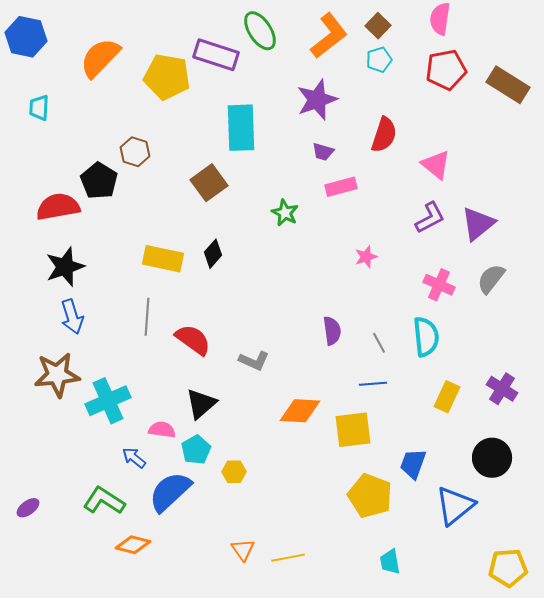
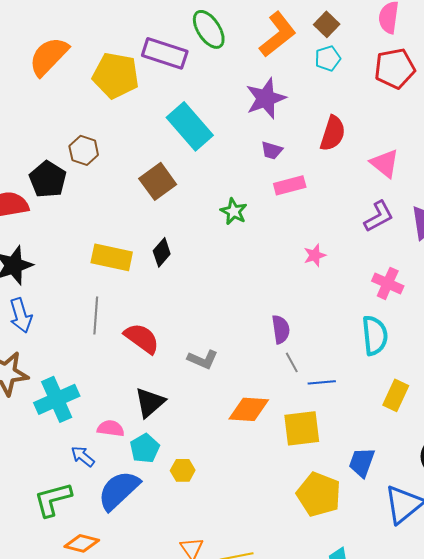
cyan rectangle: (241, 128) -> (190, 126), turned -39
gray line: (379, 343) -> (292, 362), moved
green L-shape: (104, 501) -> (53, 499), turned -48

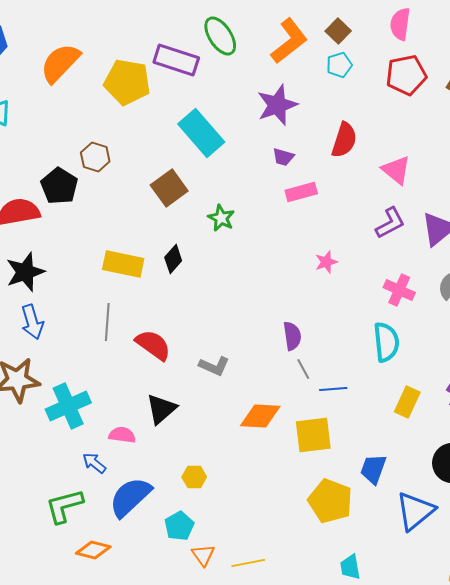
green star: (234, 211) -> (221, 218), moved
cyan pentagon: (145, 448) -> (179, 526), moved

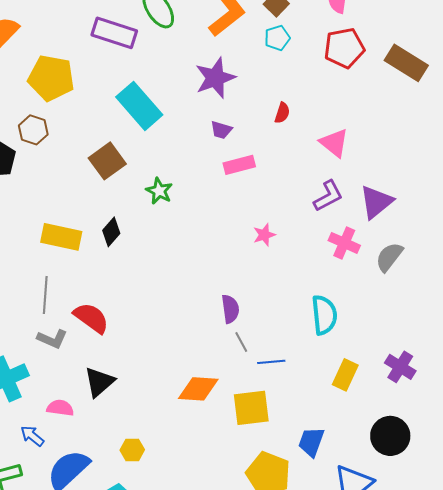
yellow pentagon: (127, 82) -> (51, 78), moved
red semicircle: (344, 140) -> (282, 113), size x0.6
pink cross: (399, 290) -> (344, 243), moved
gray L-shape: (214, 366) -> (52, 339), moved

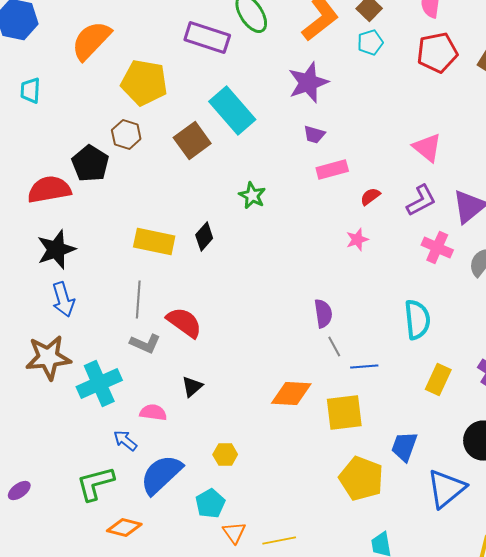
red semicircle: (282, 113) -> (370, 196), moved, turned -145
brown square: (107, 161) -> (192, 140), moved
black triangle: (99, 382) -> (192, 386), size x0.7

